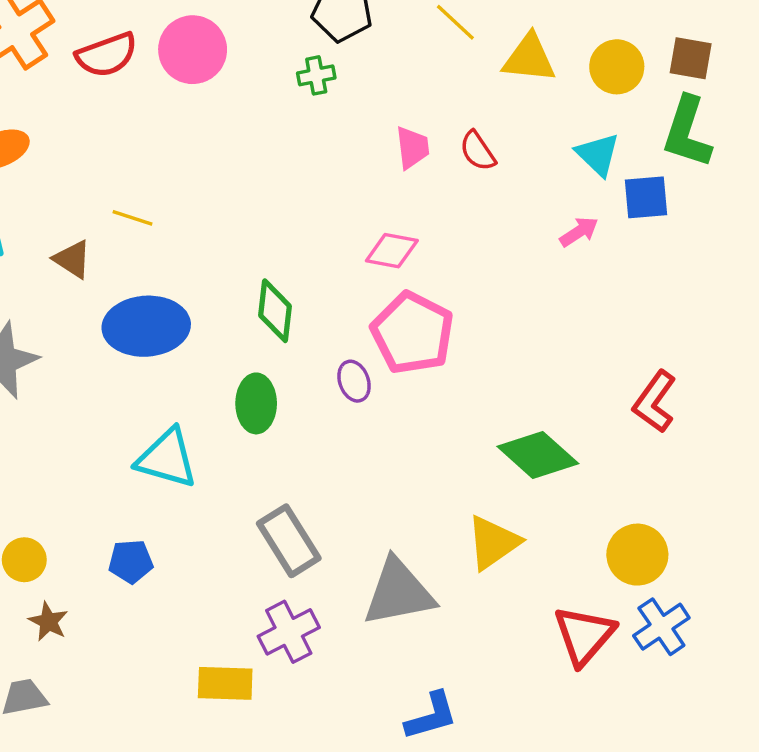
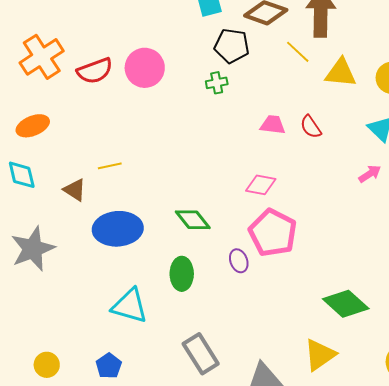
pink trapezoid: (412, 148) -> (273, 125), turned -76
yellow line: (132, 218) -> (110, 166), turned -30
green diamond: (275, 311) -> (193, 220), turned -45
blue pentagon: (131, 561) -> (109, 366), turned -30

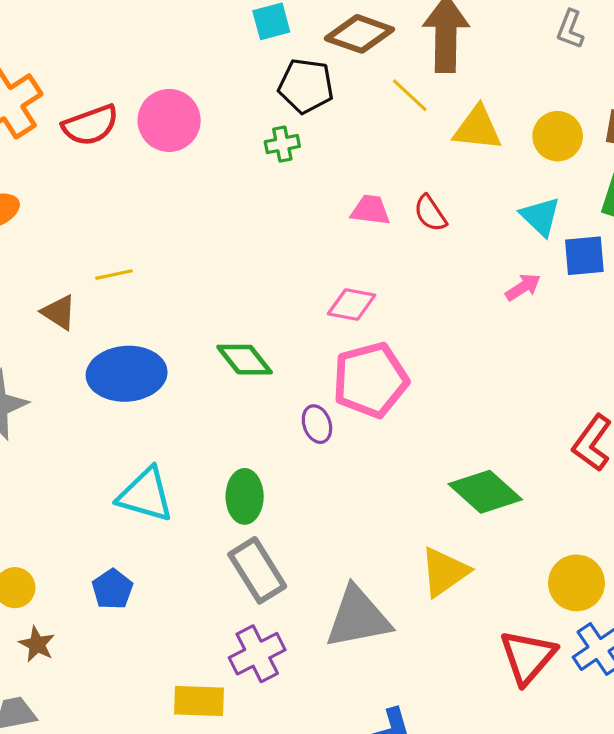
pink pentagon: (273, 233) -> (370, 380), turned 30
green ellipse: (182, 274) -> (245, 496), moved

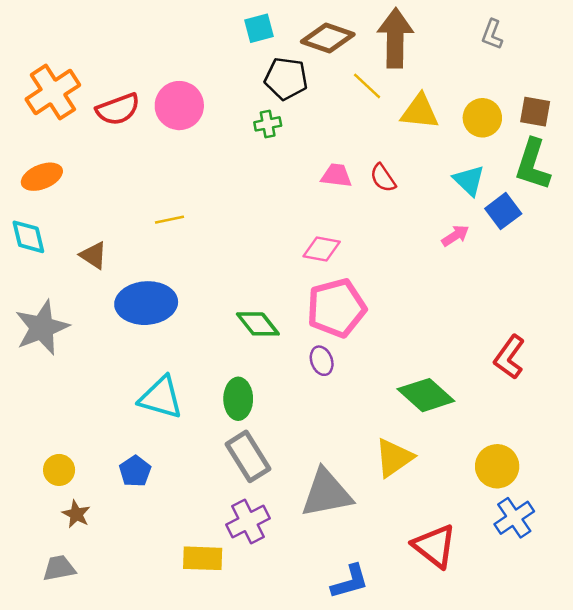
blue square: (584, 256) -> (503, 211), turned -32
yellow line: (114, 275) -> (169, 220), moved
green diamond: (245, 360) -> (258, 324), moved
purple ellipse: (317, 424) -> (322, 361), moved
red triangle: (528, 657) -> (435, 546), moved, turned -33

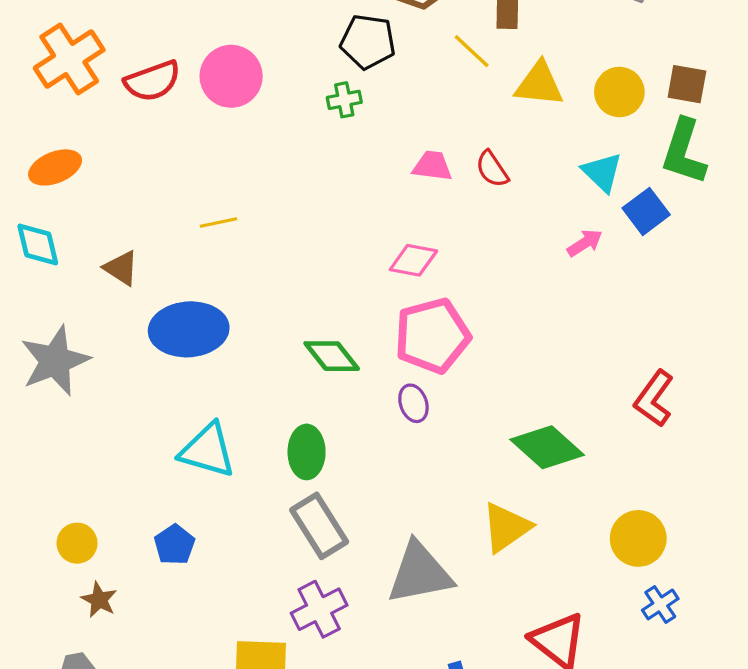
blue cross: (514, 518) -> (660, 604), size x0.7

